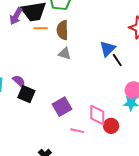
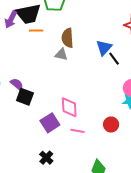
brown semicircle: (63, 30) -> (68, 38), moved
purple square: (62, 107) -> (50, 123), moved
pink diamond: (97, 115) -> (69, 107), moved

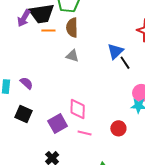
brown semicircle: (68, 38) -> (72, 28), moved
black square: (25, 97) -> (24, 114), moved

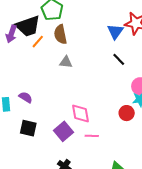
orange line: (48, 31) -> (38, 42), turned -40
blue triangle: (115, 51) -> (115, 31), moved
red circle: (118, 128) -> (127, 113), moved

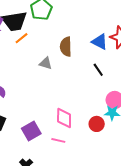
blue triangle: (115, 31) -> (100, 42), turned -48
brown semicircle: (60, 34) -> (66, 47), moved
pink diamond: (81, 113) -> (64, 118), moved

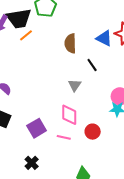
gray triangle: (46, 63) -> (75, 85), moved, turned 48
black line: (98, 70) -> (92, 65), moved
red circle: (97, 124) -> (93, 132), moved

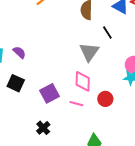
gray triangle: (75, 85) -> (89, 52), size x1.5

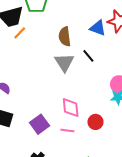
gray triangle: (89, 52) -> (64, 63), moved

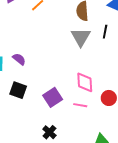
black line: (88, 56) -> (105, 32), turned 48

